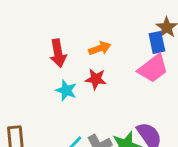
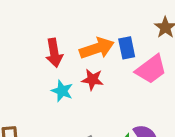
blue rectangle: (157, 42) -> (127, 48), moved
orange arrow: (100, 48) -> (97, 48), size x1.5

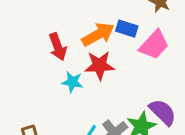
blue rectangle: (127, 48) -> (127, 29), turned -50
red star: (92, 80) -> (100, 65), size x1.4

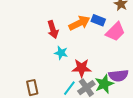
red star: (100, 65) -> (82, 68), moved
purple semicircle: (163, 112) -> (118, 76), turned 126

